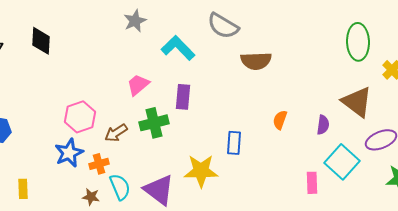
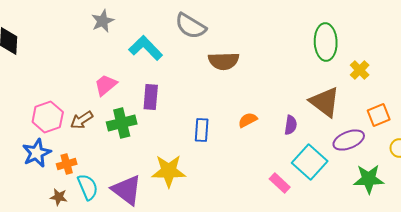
orange semicircle: (280, 120) -> (248, 120), turned 42
brown arrow: (116, 133) -> (82, 120), moved
blue rectangle: (234, 143) -> (202, 130), moved
pink rectangle: (312, 183) -> (280, 183), turned -45

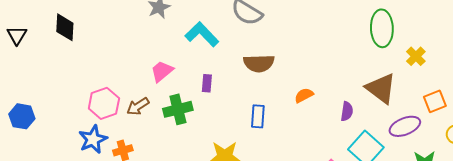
brown semicircle: (224, 61) -> (259, 63), moved
purple rectangle: (151, 97) -> (207, 83), size x0.7
orange semicircle: (248, 120) -> (304, 95), moved

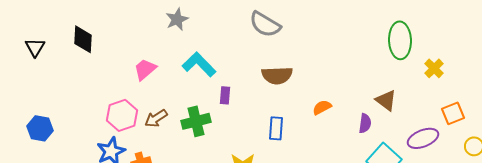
cyan L-shape: (202, 34) -> (199, 64), moved
pink trapezoid: (162, 71) -> (145, 69), moved
brown triangle: (381, 88) -> (386, 100), moved, size x0.7

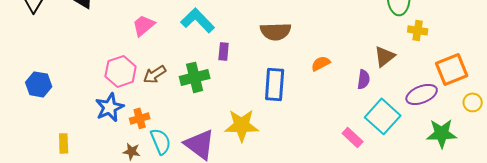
yellow cross: (434, 68) -> (418, 30), moved, turned -36
brown triangle: (386, 100) -> (385, 56), turned 45
orange square: (453, 113) -> (452, 69), size x1.4
blue rectangle: (276, 128) -> (275, 84), size x1.4

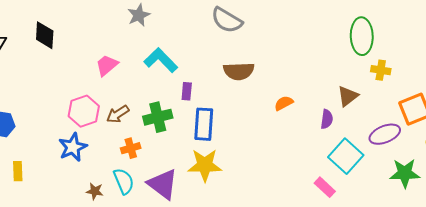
blue rectangle: (275, 84) -> (204, 124), moved
orange cross: (140, 118) -> (131, 148), moved
pink rectangle: (353, 137) -> (325, 187), moved
yellow rectangle: (64, 143) -> (18, 171), moved

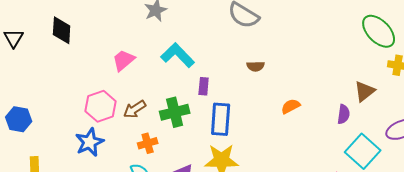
green ellipse: (362, 36) -> (379, 31), turned -42
brown semicircle: (239, 71) -> (256, 66), size x0.6
orange semicircle: (284, 103) -> (291, 106), moved

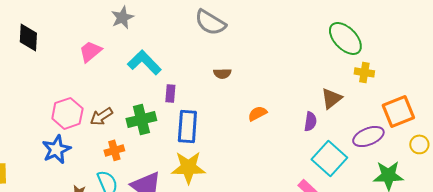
pink trapezoid: (124, 60) -> (90, 51), moved

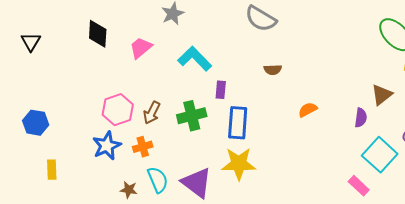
black diamond: (28, 37) -> (98, 34), moved
brown arrow: (101, 116) -> (152, 113), turned -30
orange cross: (114, 150) -> (143, 147), moved

